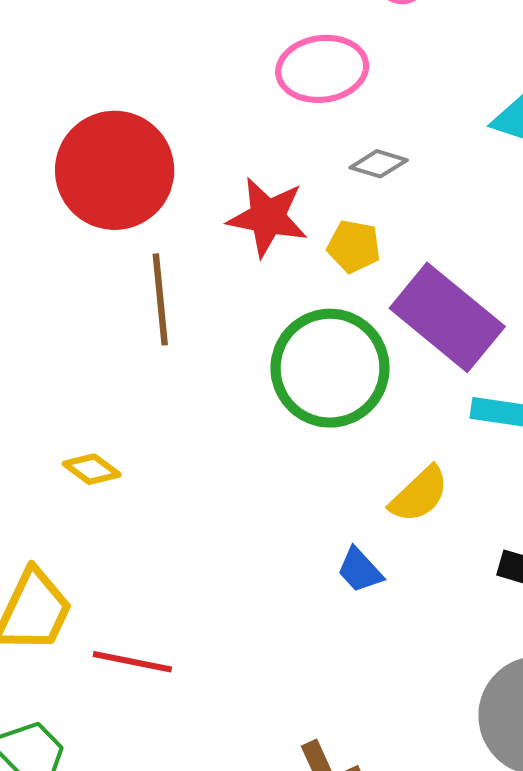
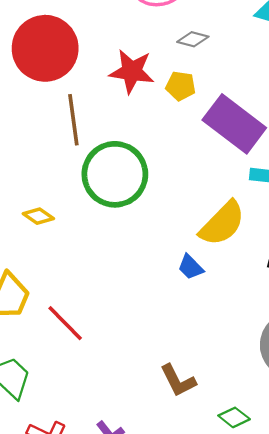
green circle: (330, 368) -> (115, 174), moved
yellow semicircle: (419, 494) -> (222, 224), size x1.4
red line: (132, 662) -> (65, 323), turned 36

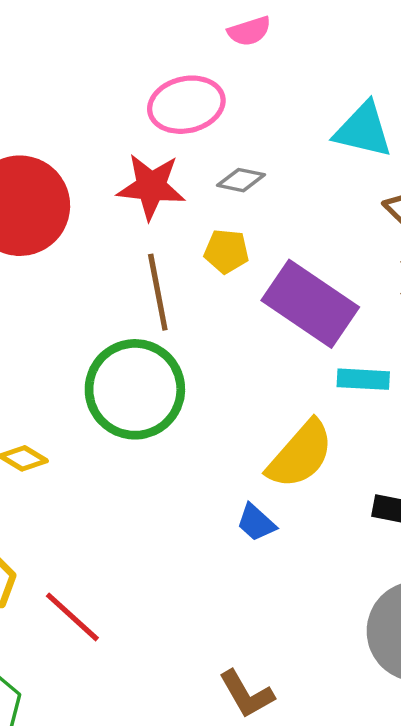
red star: (132, 71) -> (151, 187), moved
brown line: (73, 120) -> (158, 292), moved

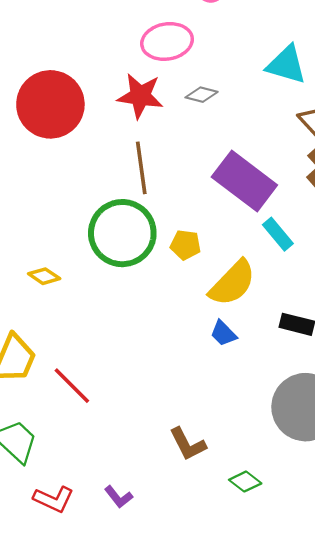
yellow pentagon: (226, 251) -> (185, 245), moved
cyan rectangle: (363, 379) -> (278, 234), turned 44
blue trapezoid: (256, 523) -> (223, 333), moved

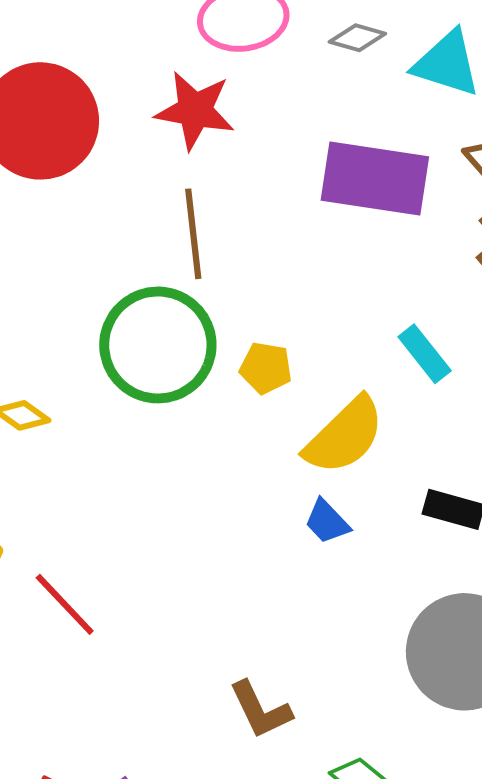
gray diamond: (202, 95) -> (357, 38), moved
purple rectangle: (244, 181) -> (375, 178), moved, turned -30

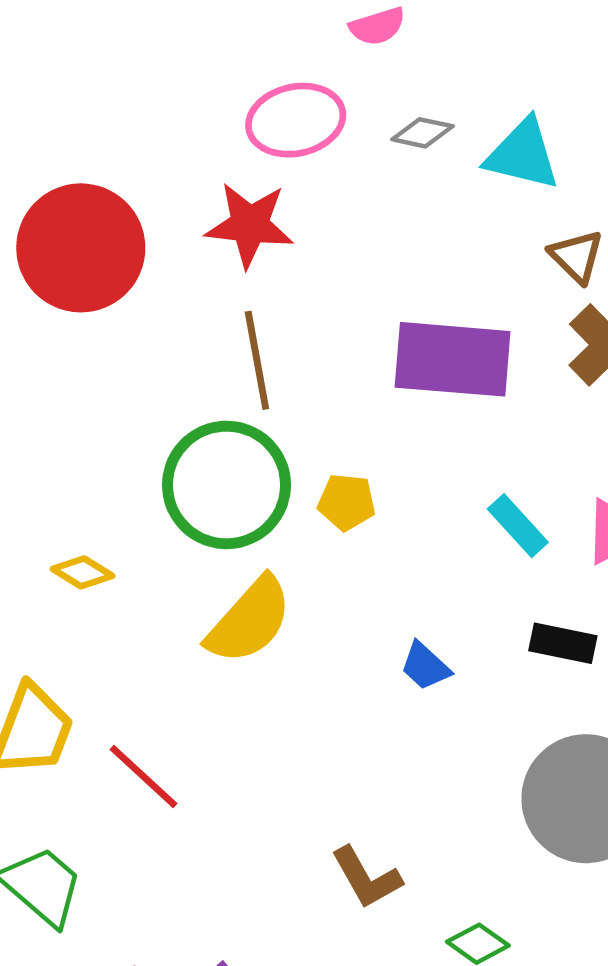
purple rectangle: (375, 178) -> (453, 359), moved
cyan rectangle: (425, 354) -> (518, 526), moved
yellow semicircle: (345, 436) -> (249, 620), moved

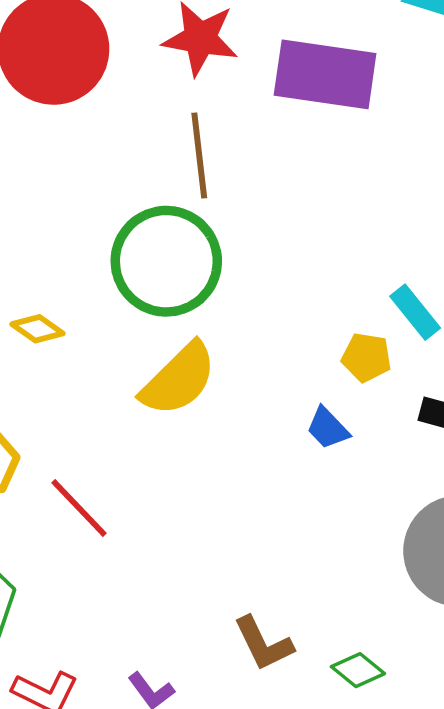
purple rectangle: (453, 359) -> (325, 74), moved
yellow pentagon: (347, 502) -> (366, 357), moved
brown L-shape: (366, 878) -> (263, 644), moved

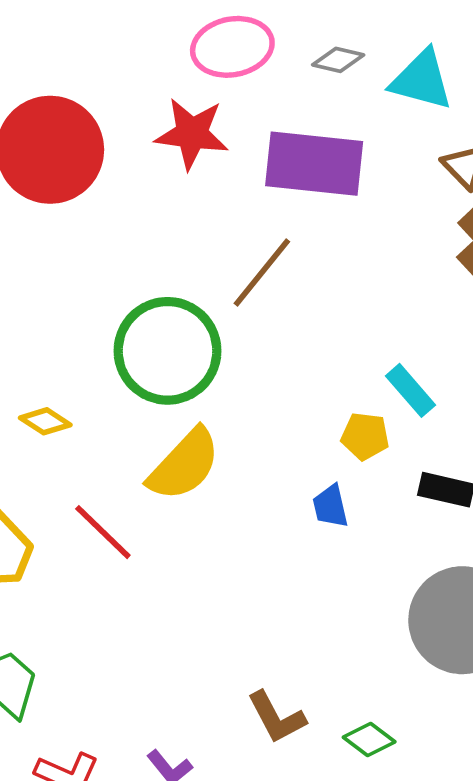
brown line: (199, 156) -> (262, 273), moved, turned 48
blue trapezoid: (328, 428) -> (330, 506), turned 33
red line: (79, 508) -> (103, 532), moved

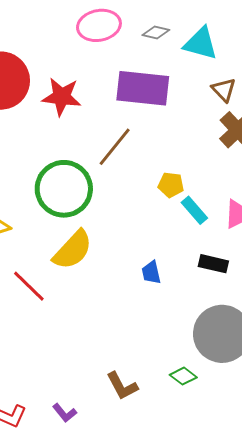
red star: (192, 134) -> (62, 97), moved
yellow pentagon: (365, 436) -> (171, 185), moved
green diamond: (369, 739) -> (183, 376), moved

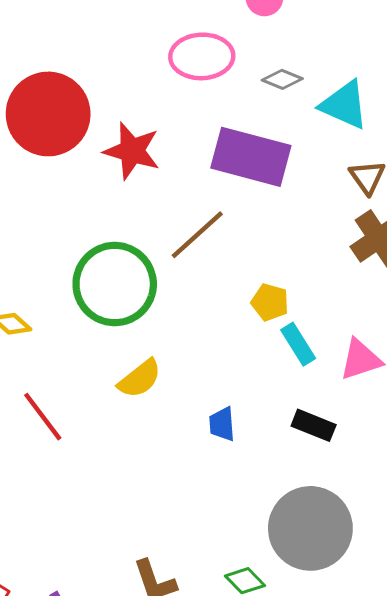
yellow semicircle: (73, 250) -> (140, 379), moved, size x0.7

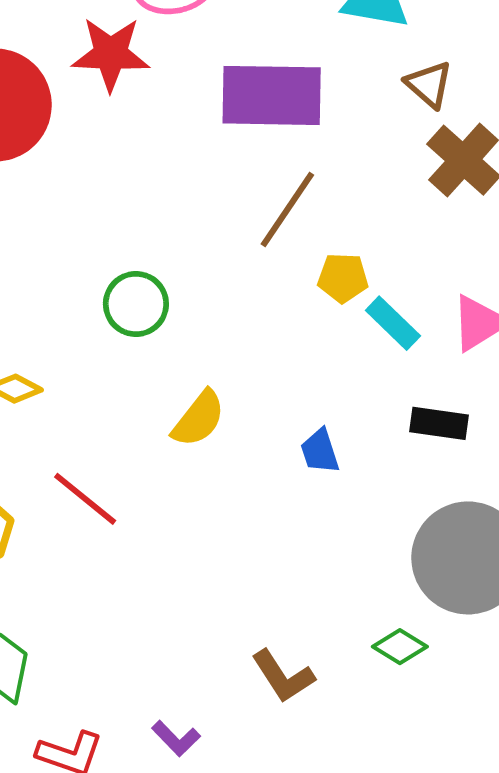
red star: (132, 151) -> (111, 54), moved
brown line: (197, 235) -> (287, 209), moved
green circle: (115, 284) -> (136, 304), size x0.6

